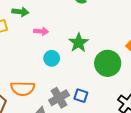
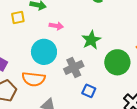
cyan circle: (52, 58) -> (44, 52), moved, size x1.6
gray cross: (59, 98) -> (74, 68), moved

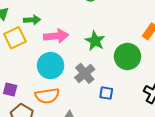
yellow square: (18, 17) -> (15, 38), size x1.5
pink arrow: (56, 26) -> (56, 36), size x1.6

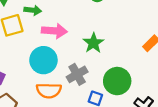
green circle: (127, 56) -> (117, 81), moved
orange semicircle: (47, 96) -> (49, 91), moved

